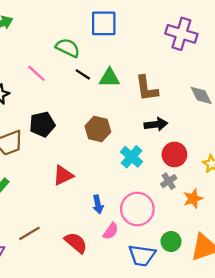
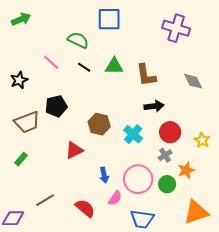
black line: (83, 74) -> (84, 67), moved
brown hexagon: (98, 129) -> (99, 124), moved
green circle: (171, 241) -> (167, 184), moved

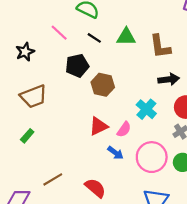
black pentagon: (56, 106) -> (77, 66), moved
brown hexagon: (99, 124) -> (103, 85), moved
red triangle: (74, 150) -> (98, 126), moved
blue arrow: (104, 175) -> (115, 153), turned -42
pink semicircle: (115, 198) -> (124, 129), moved

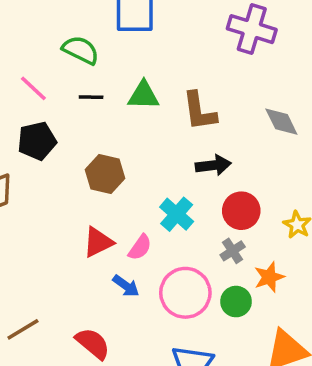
black line: (94, 38) -> (91, 97), turned -32
black pentagon: (77, 66) -> (37, 141), moved

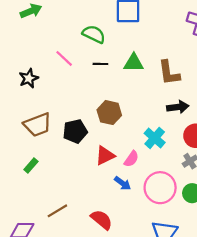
black pentagon: (37, 141) -> (75, 131), moved

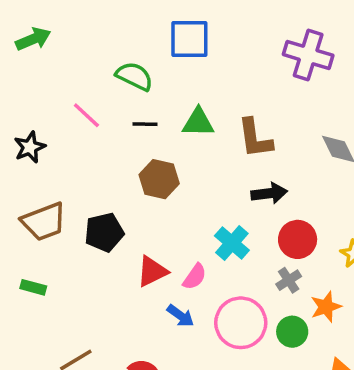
brown hexagon: (109, 113) -> (159, 179), moved
green rectangle: (31, 166) -> (33, 287), turned 64

